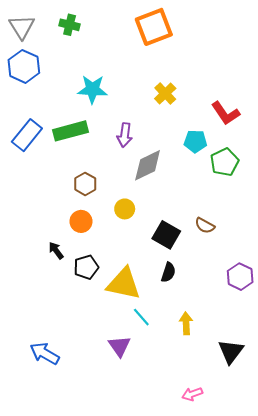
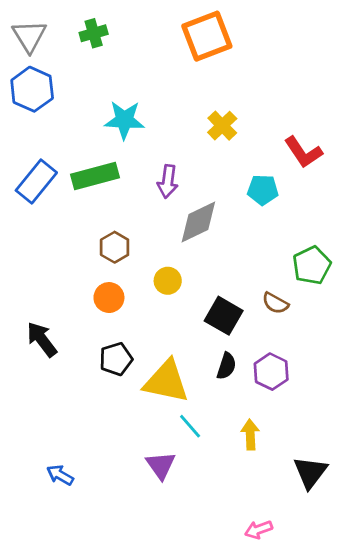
green cross: (70, 25) -> (94, 33), turned -30
green pentagon: (225, 162) -> (312, 265), moved
black arrow: (56, 251) -> (42, 339), moved, size x1.5
purple hexagon: (240, 277) -> (271, 372), moved
blue arrow: (45, 353) -> (60, 475), size x0.7

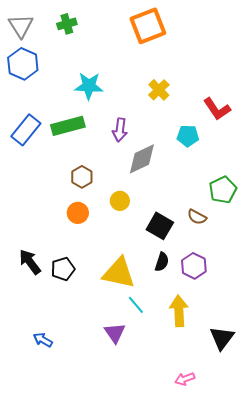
black arrow: (42, 339) -> (30, 262), moved
black pentagon: (116, 359) -> (63, 269), moved
yellow arrow: (250, 435) -> (179, 311), size x1.4

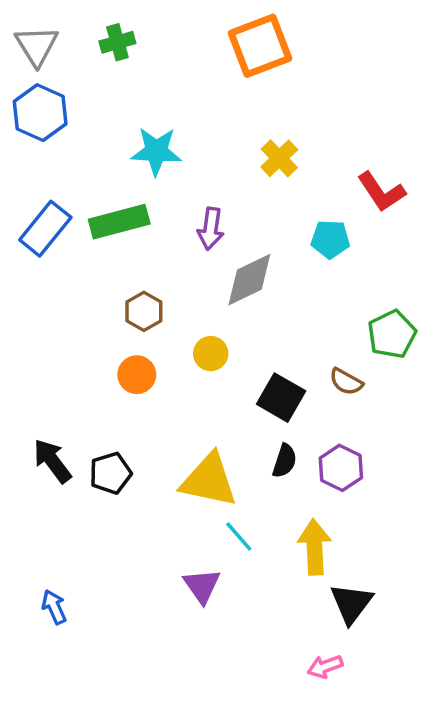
black triangle: (222, 338) -> (351, 603), moved
blue arrow: (43, 340) -> (54, 607), moved, turned 36

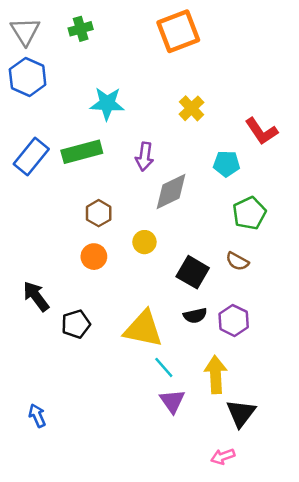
green pentagon: (392, 334) -> (249, 213), moved
black arrow: (52, 461) -> (36, 296), moved
black semicircle: (285, 461) -> (195, 316), turned 60
purple triangle: (202, 586) -> (172, 401), moved

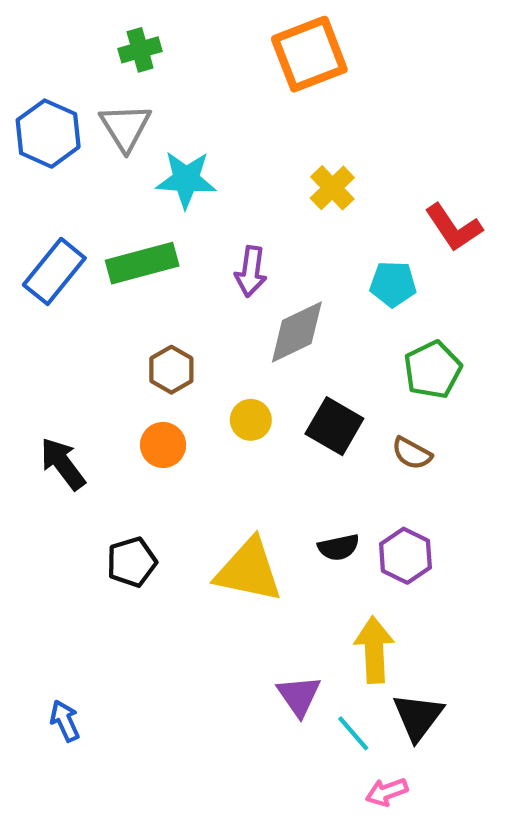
gray triangle: (25, 31) -> (125, 127), moved
black square: (193, 272) -> (334, 426), moved
black arrow: (36, 296) -> (63, 464), moved
cyan line: (164, 367) -> (353, 733), moved

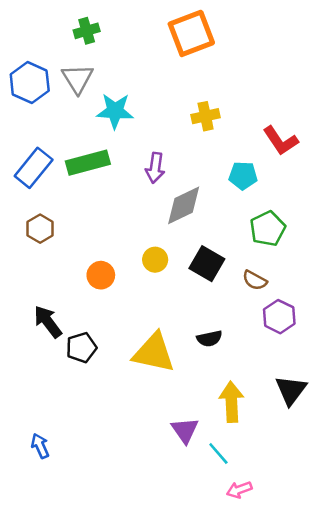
yellow cross: (332, 188) -> (206, 116), turned 32
brown hexagon: (171, 370) -> (40, 229), moved
black arrow: (63, 464) -> (48, 322), moved
purple hexagon: (405, 556) -> (279, 317), moved
black triangle: (418, 717) -> (291, 390), moved

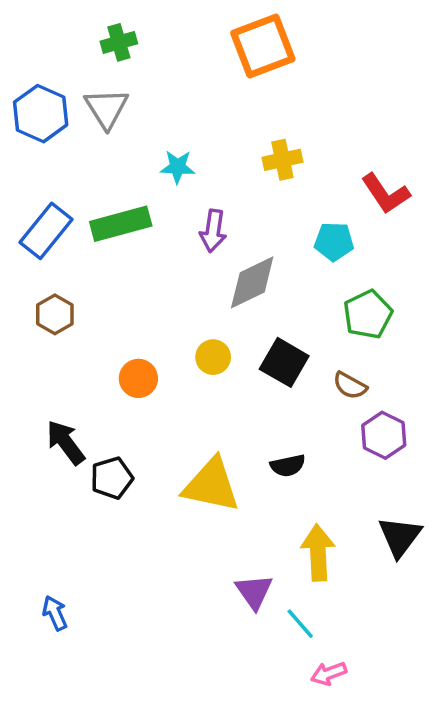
cyan star: (115, 111) -> (178, 167), moved, size x0.7

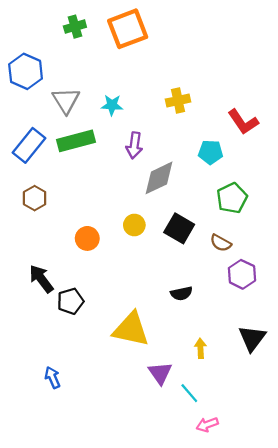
orange square: (263, 46) -> (128, 29), moved
gray triangle: (106, 108) -> (66, 101), moved
yellow triangle: (211, 485) -> (131, 329), moved
yellow arrow: (318, 553) -> (200, 348), size x0.6
blue arrow: (55, 613) -> (52, 377), moved

